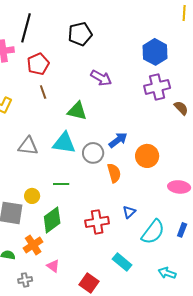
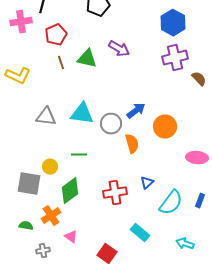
green triangle: (77, 111) -> (87, 59), moved

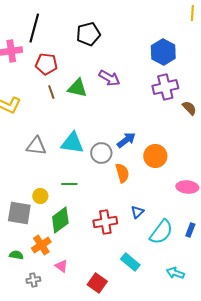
red pentagon: (56, 35) -> (46, 64), turned 30

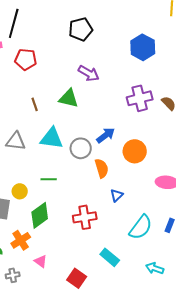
black pentagon: (88, 34) -> (81, 29), moved
purple cross: (165, 87) -> (140, 98), moved
green triangle: (77, 88) -> (69, 98), moved
brown line: (51, 92) -> (35, 104), moved
blue triangle: (137, 212) -> (117, 195), moved

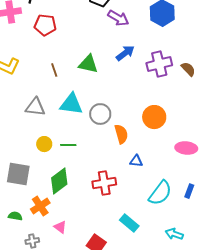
purple arrow: (89, 73) -> (118, 18), moved
blue arrow: (106, 135) -> (125, 53), moved
yellow circle: (20, 191) -> (44, 144), moved
blue triangle: (117, 195) -> (136, 161), turned 48

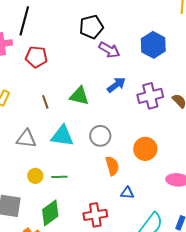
gray circle: (100, 114) -> (100, 136), moved

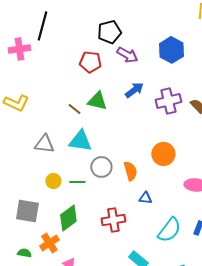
red pentagon: (36, 57) -> (90, 62), moved
brown line: (45, 102) -> (74, 109), moved, turned -32
gray circle: (100, 136) -> (101, 167), moved

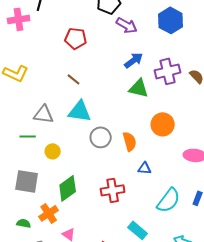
red pentagon: (90, 62) -> (76, 38), moved
green triangle: (97, 101) -> (139, 88), moved
green line: (77, 182) -> (28, 136), moved

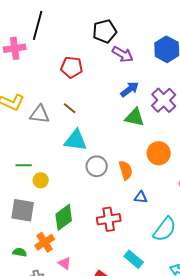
purple cross: (168, 71) -> (164, 100), turned -30
gray triangle: (44, 114) -> (40, 114), moved
yellow circle: (53, 151) -> (41, 180), moved

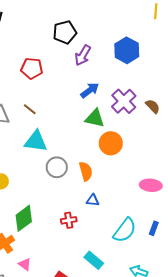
purple arrow: (123, 54) -> (83, 55), turned 90
orange circle: (159, 153) -> (111, 143), moved
blue triangle: (141, 197) -> (93, 200), moved
red cross: (109, 219) -> (69, 220), size x0.7

